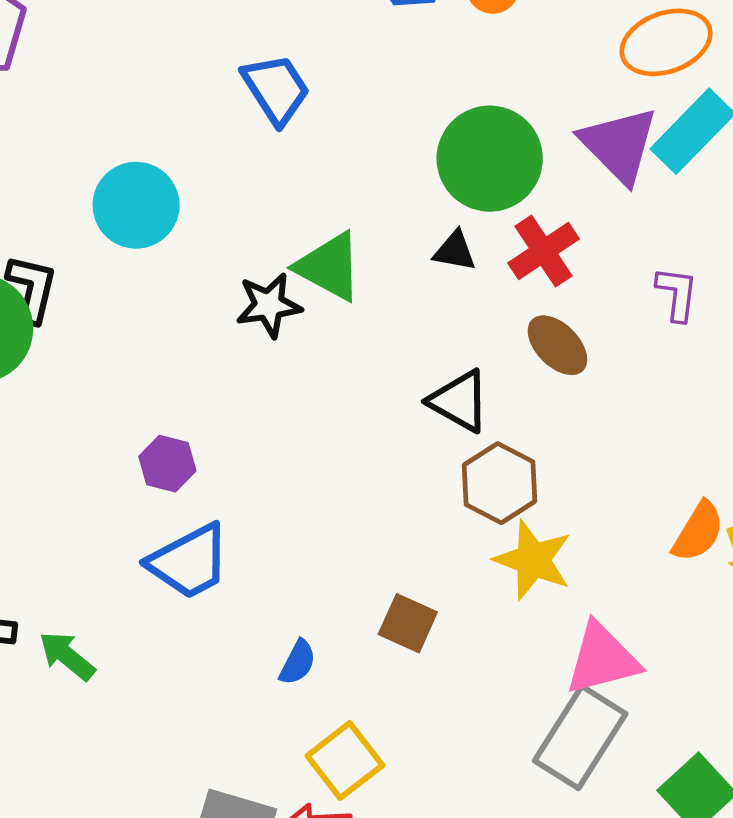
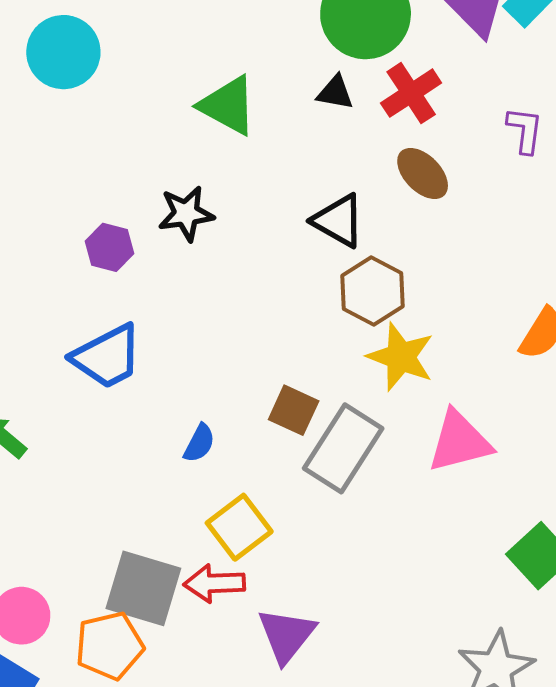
black star: (269, 305) -> (186, 214), moved
purple hexagon: (167, 464) -> (110, 247), moved
gray rectangle: (580, 737) -> (343, 448), moved

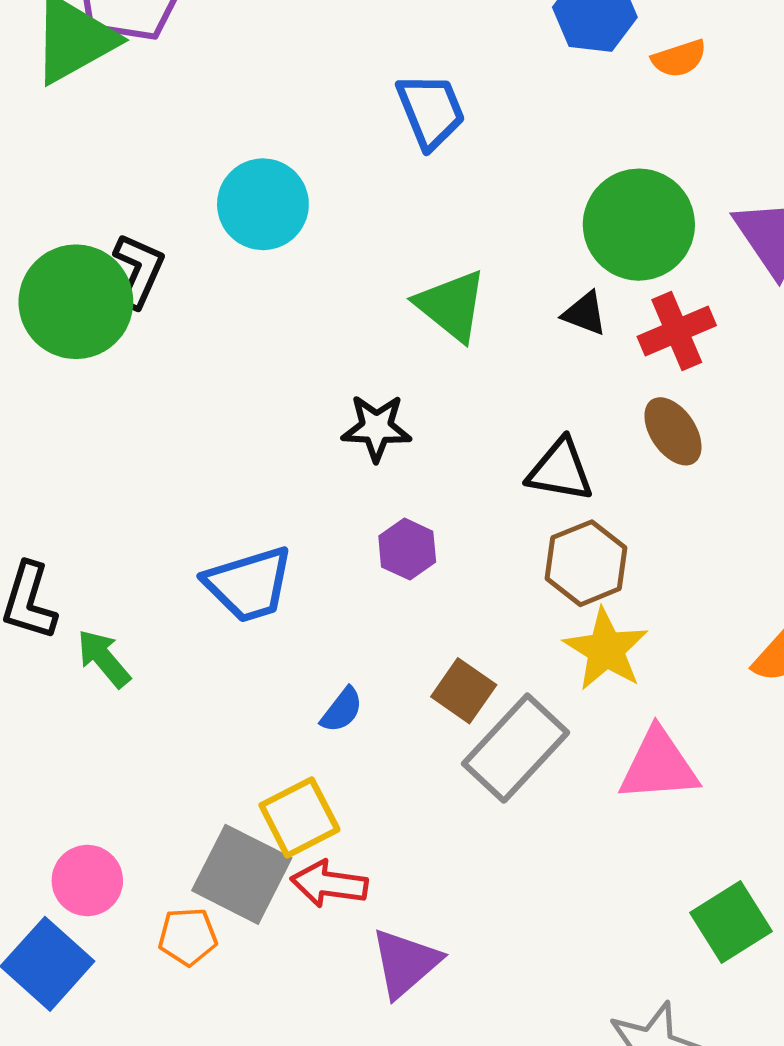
black triangle: (338, 221) -> (560, 470), turned -30
purple hexagon: (110, 247) -> (407, 549), moved
yellow square: (239, 527) -> (299, 817), moved
orange pentagon: (109, 646) -> (188, 937), size x0.7

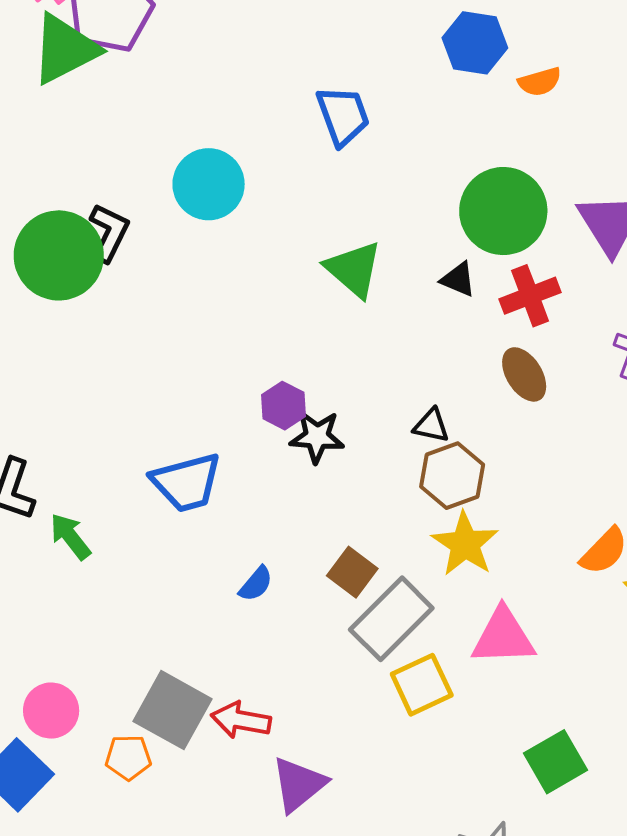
black star: (376, 428) -> (317, 437), moved
black triangle: (560, 470) -> (431, 426), moved, size x0.7
purple hexagon: (407, 549) -> (284, 406), moved
yellow square: (299, 817) -> (422, 685), moved

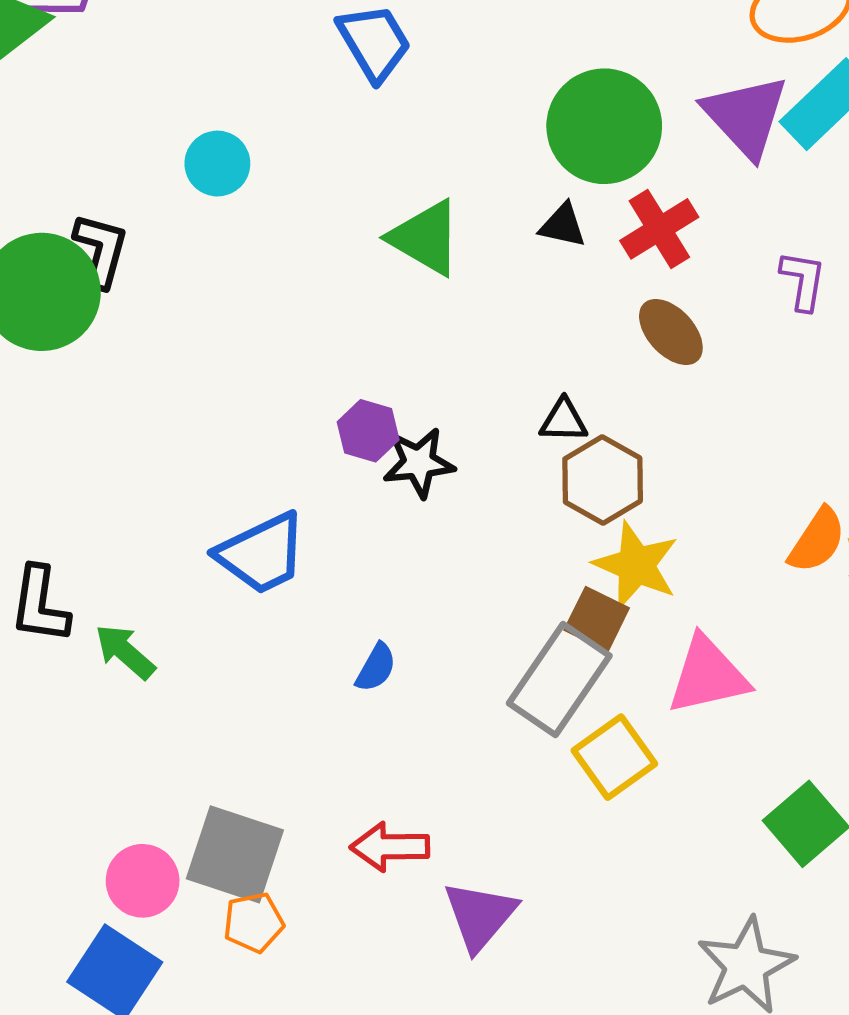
cyan circle: (209, 184) -> (217, 164), size x0.7
brown square: (352, 572) -> (597, 619), moved
gray square: (173, 710) -> (235, 854), moved

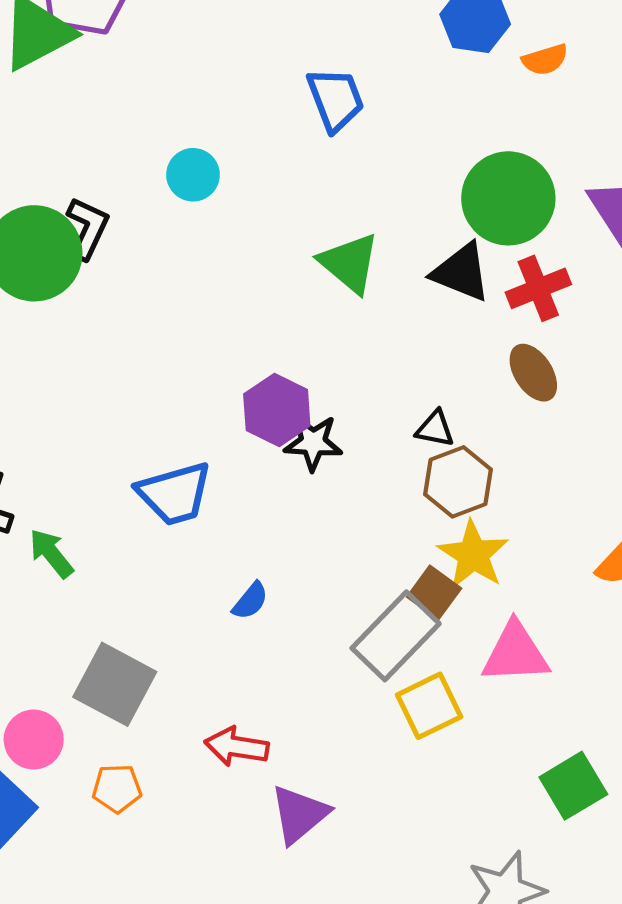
black triangle: (563, 225) -> (461, 272), size x1.6
purple hexagon: (368, 431) -> (277, 410), size x1.4
gray square: (235, 854) -> (115, 684), moved

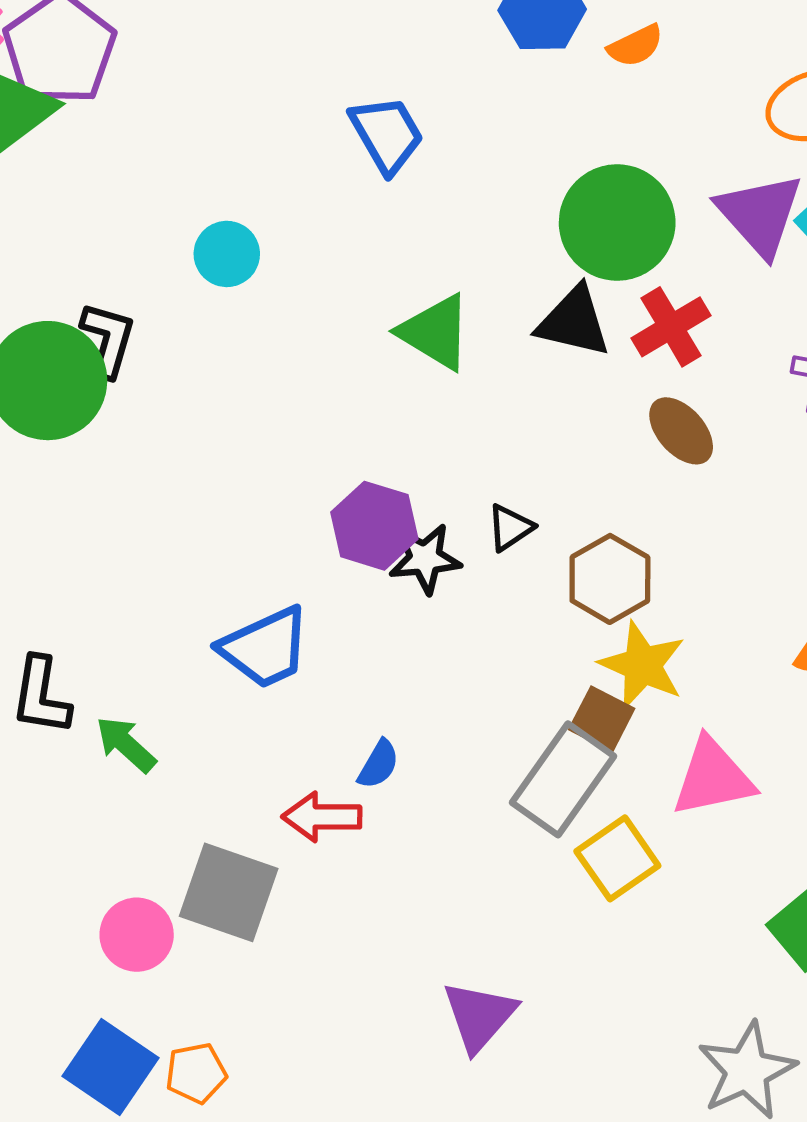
black triangle: (435, 429) -> (510, 528), moved, turned -36
pink circle: (34, 740) -> (137, 935), moved
red arrow: (237, 747) -> (322, 817), moved
orange pentagon: (117, 788) -> (196, 1073), moved

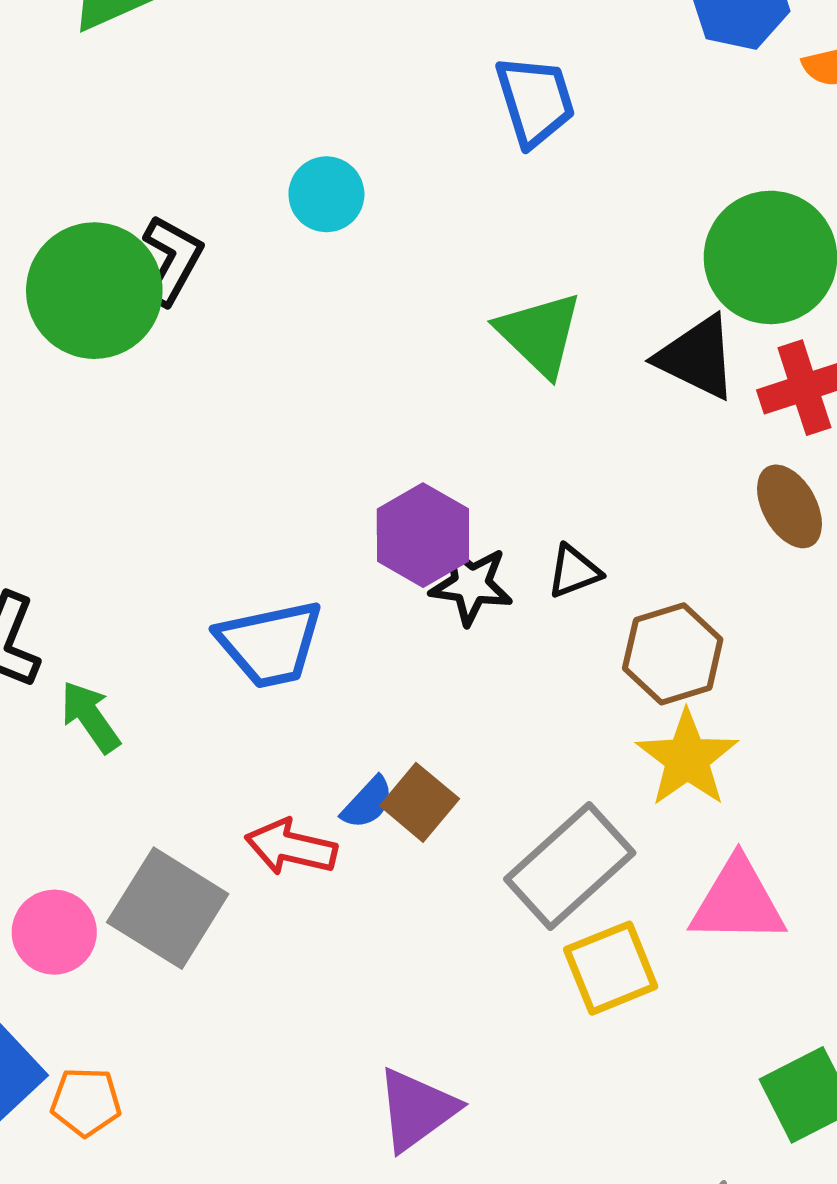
brown square: (602, 719) -> (420, 802), moved

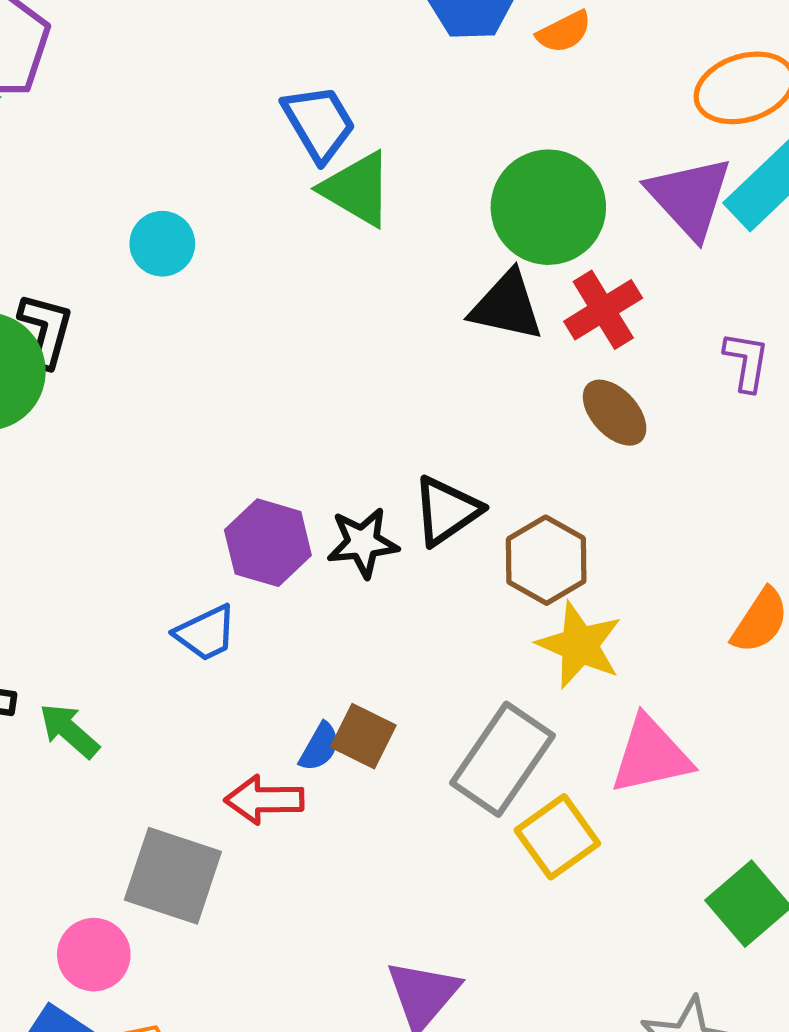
green triangle: (540, 334) -> (357, 189), moved
purple hexagon: (423, 535) -> (268, 543), moved
black triangle: (574, 571) -> (446, 511), size x1.5
blue trapezoid: (270, 644) -> (206, 633), size x0.7
pink circle: (54, 932) -> (94, 955), moved

